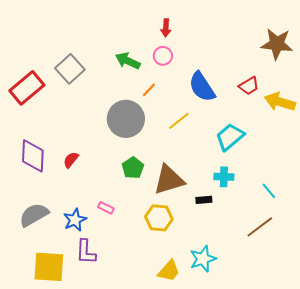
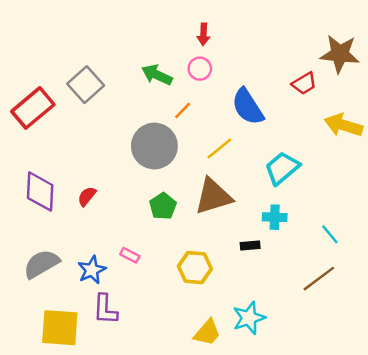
red trapezoid: (249, 86) -> (304, 83), moved
brown triangle: (169, 180) -> (213, 196), moved

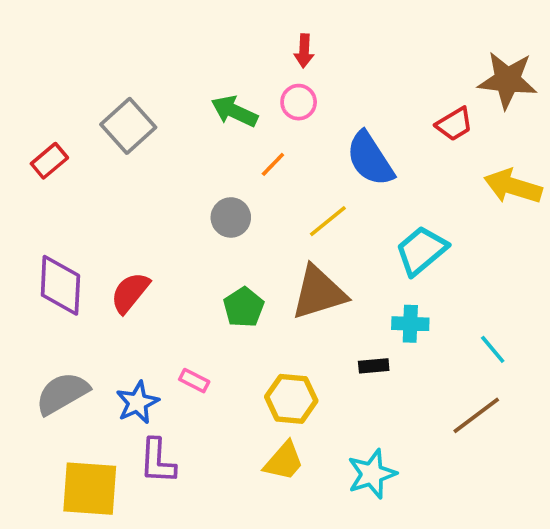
red rectangle: (33, 108) -> (49, 161), size x0.6
gray circle: (154, 146) -> (231, 217), size x0.6
red semicircle: (87, 196) -> (130, 293), size x1.4
yellow trapezoid: (207, 333) -> (284, 461), moved

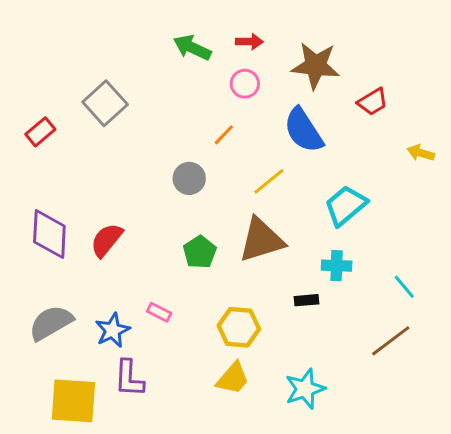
red arrow: (304, 51) -> (249, 42), turned -92
brown star: (507, 80) -> (316, 66), moved
green arrow: (234, 111) -> (192, 48), moved
yellow arrow: (513, 186) -> (421, 153), size x0.6

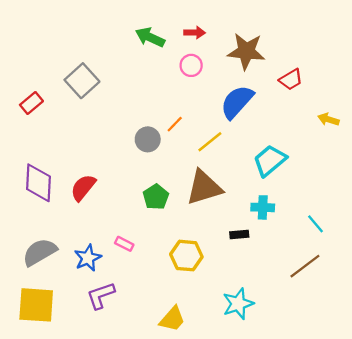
blue semicircle: (303, 130) -> (237, 102), turned 75
orange line: (224, 135) -> (175, 124), moved
purple L-shape: (129, 378) -> (101, 296), turned 68
yellow trapezoid: (233, 378) -> (172, 319), moved
yellow square: (73, 401) -> (36, 305), moved

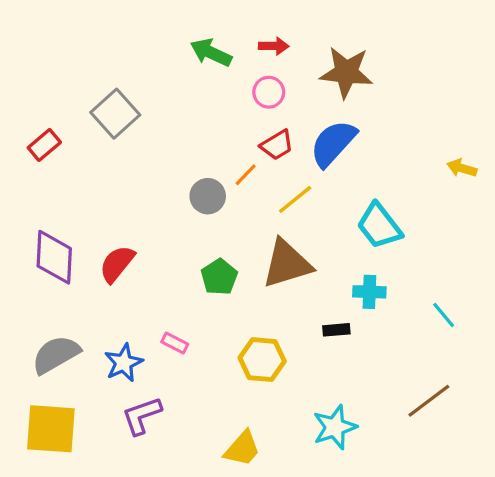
red trapezoid: (291, 80) -> (277, 145), moved
cyan trapezoid: (270, 161) -> (379, 226), turned -88
brown line: (305, 266) -> (429, 401), moved

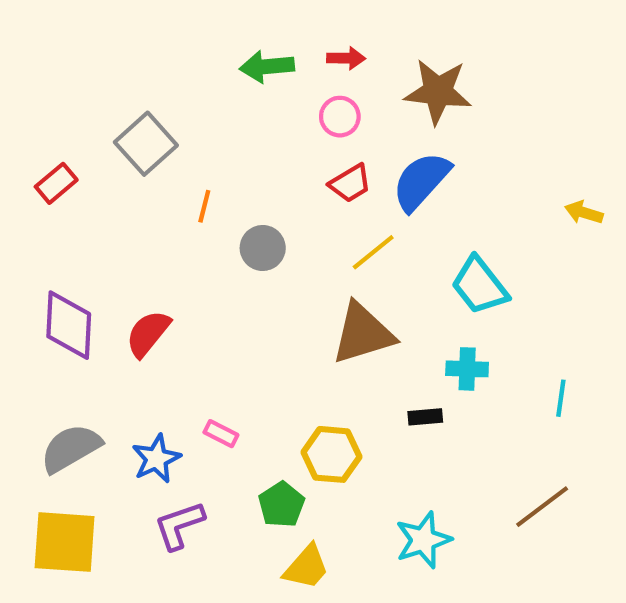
green arrow: (211, 53) -> (267, 67), turned -30
orange line: (246, 175) -> (204, 206), moved, turned -30
green pentagon: (219, 277) -> (281, 505), moved
cyan line: (444, 315) -> (561, 398), turned 48

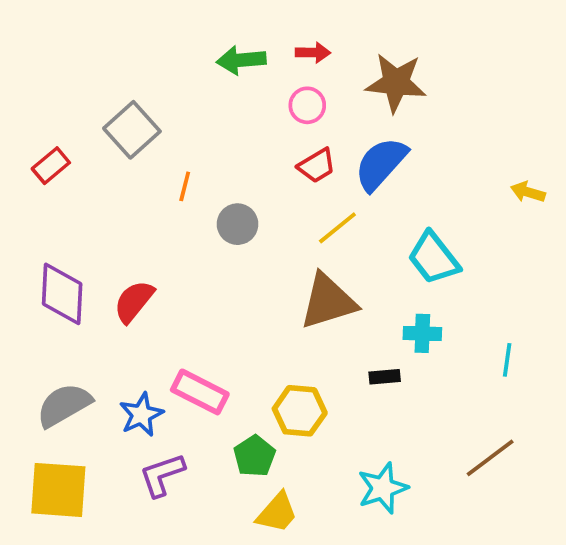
pink rectangle: (221, 434) -> (200, 392), size x1.8

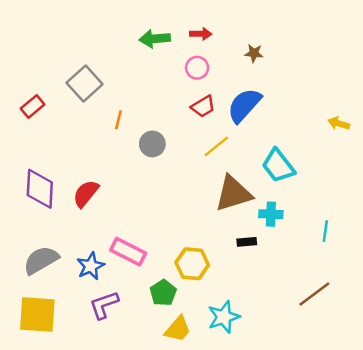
brown star: (396, 83) -> (254, 53), size x0.5
brown triangle: (328, 301) -> (233, 194), moved
cyan star: (383, 488) -> (224, 317), moved

